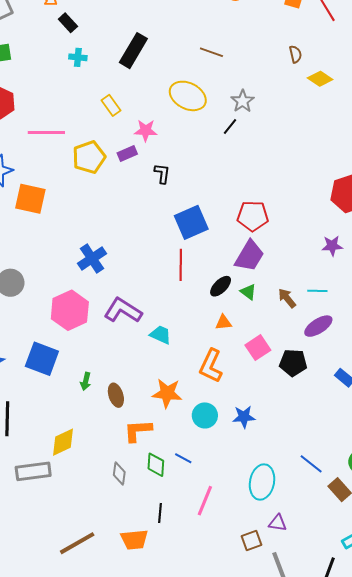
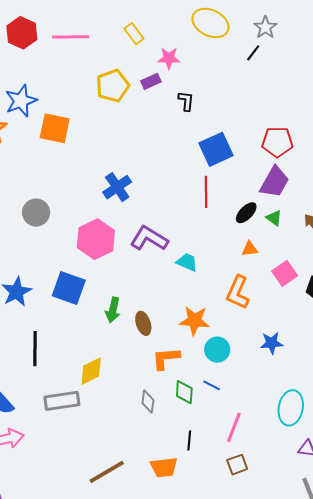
pink line: (46, 133) -> (71, 37), moved
green arrow: (86, 381) -> (113, 310), size x1.4
cyan circle: (205, 415) -> (217, 350), moved
brown square: (252, 540) -> (237, 465), moved

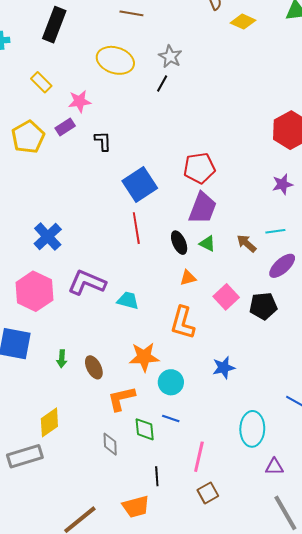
black ellipse: (246, 213) -> (179, 243), turned -60
green arrow: (113, 310) -> (62, 359), size x0.7

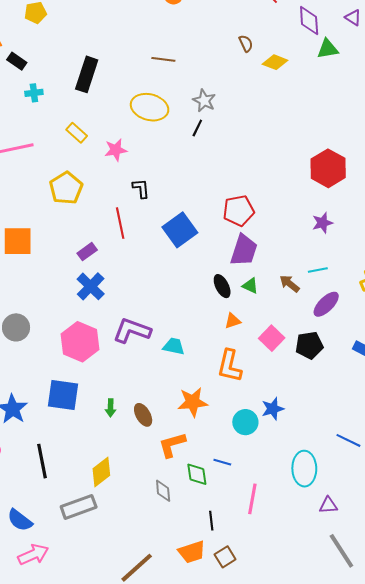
purple rectangle: (65, 127) -> (87, 252), moved
red line: (136, 228) -> (120, 223), moved
cyan circle: (171, 382) -> (245, 422), moved
brown square: (208, 493) -> (225, 557), moved

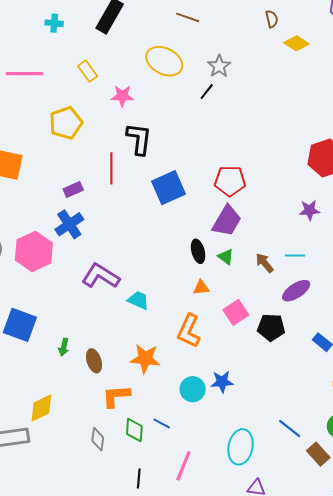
black L-shape: (141, 188) -> (139, 139), size x1.6
pink hexagon: (80, 342) -> (34, 251), moved

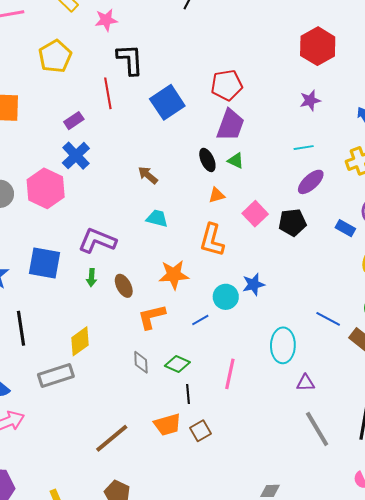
brown arrow: (265, 263) -> (148, 175), moved
purple L-shape: (101, 276) -> (97, 241), moved
blue line: (162, 424) -> (200, 320), moved, turned -48
green diamond: (134, 430) -> (177, 364), moved, turned -60

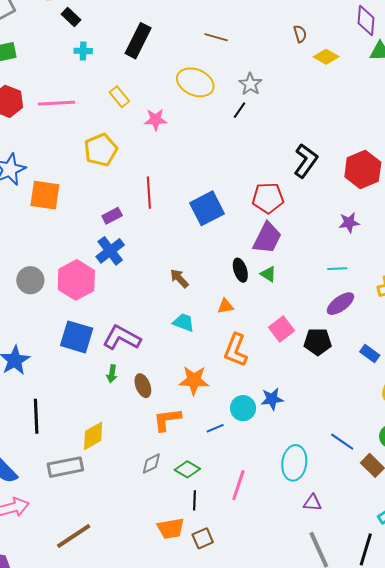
black L-shape: (130, 59) -> (306, 161), moved, turned 32
orange triangle: (217, 195) -> (225, 306), moved
blue square: (44, 263) -> (77, 337), moved
gray diamond: (141, 362) -> (151, 464), turned 60
brown line: (112, 438) -> (74, 536), moved

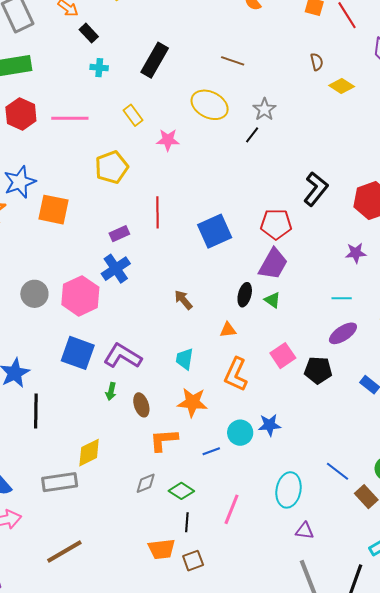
black ellipse: (240, 270) -> (245, 295), turned 30
cyan trapezoid: (184, 322) -> (185, 359), moved, turned -105
black line: (36, 416) -> (36, 411), moved

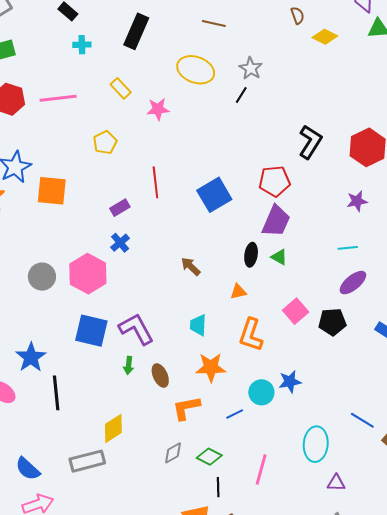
yellow pentagon: (112, 167) -> (105, 142), size x0.7
blue cross: (116, 269) -> (120, 243), size x0.7
purple L-shape: (123, 356) -> (136, 329), turned 36

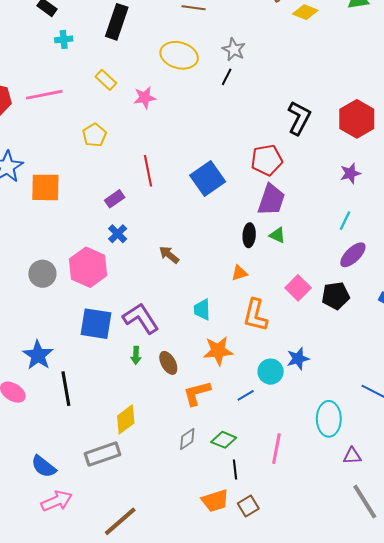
cyan line: (348, 248) -> (345, 221), turned -54
brown arrow: (191, 266) -> (169, 255), moved

